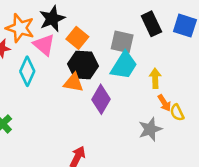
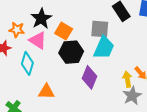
orange star: (20, 28) -> (17, 30), size x0.7
yellow arrow: (155, 78) -> (127, 79), moved
orange triangle: (73, 83) -> (46, 92), moved

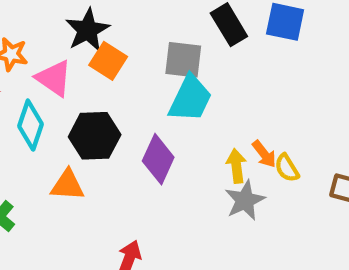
black star: (41, 19) -> (88, 30), moved
black hexagon: (71, 52) -> (95, 136), moved

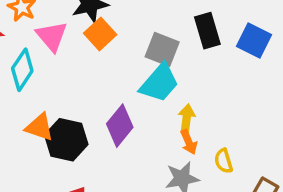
black hexagon: (95, 136) -> (66, 140), moved
orange arrow: (264, 154) -> (189, 142), moved
yellow arrow: (236, 166) -> (187, 119), moved

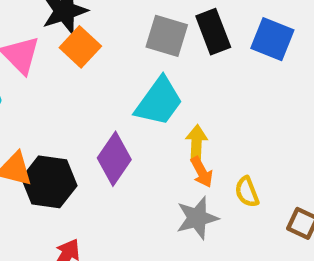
gray square: (162, 49) -> (167, 36), moved

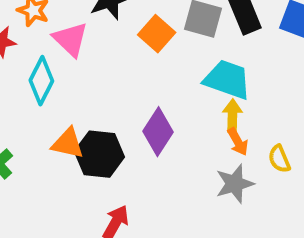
orange square: (80, 47) -> (157, 34), moved
cyan trapezoid: (159, 102) -> (227, 79), moved, turned -105

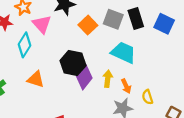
yellow arrow: (232, 116) -> (108, 79), moved
black hexagon: (99, 154) -> (73, 63), moved

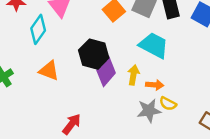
orange arrow: (126, 86) -> (155, 85), turned -64
yellow semicircle: (147, 97) -> (168, 104), moved, turned -48

